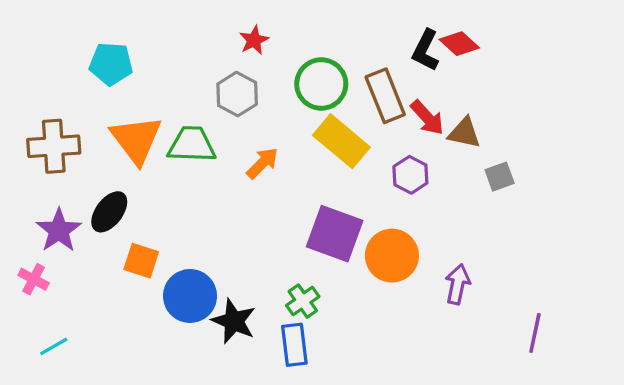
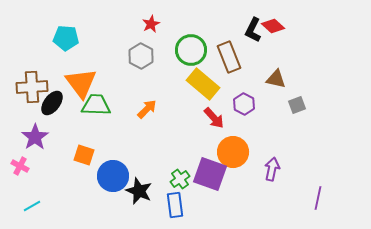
red arrow: (427, 118) -> (214, 118), moved
green trapezoid: (192, 145) -> (96, 105), moved
orange arrow: (262, 163) -> (147, 109), moved
black ellipse: (109, 212) -> (52, 103), moved
purple square: (335, 234) -> (210, 174), moved

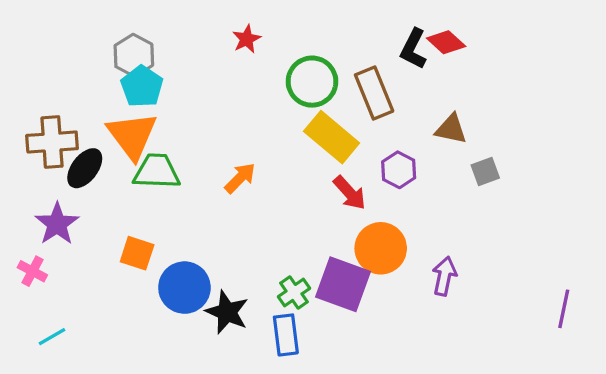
cyan pentagon: (66, 38) -> (142, 86), moved, turned 30
gray hexagon: (141, 56) -> (134, 55), moved
purple line: (318, 198) -> (564, 309), moved

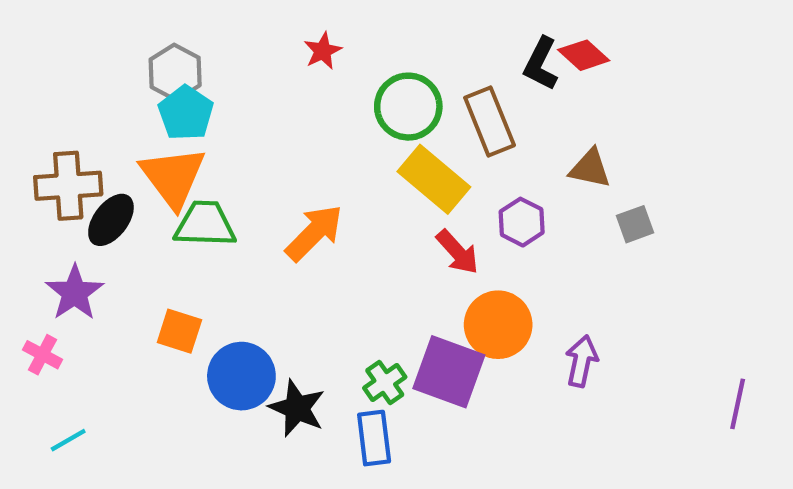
orange arrow: (240, 178) -> (314, 233), size x1.4

